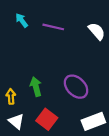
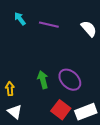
green arrow: (36, 87) -> (43, 80), moved
red square: (47, 119) -> (61, 110), moved

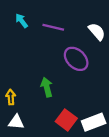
purple ellipse: (70, 80) -> (76, 59), moved
white triangle: (15, 112) -> (16, 122), turned -35

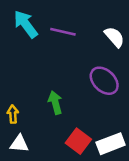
cyan arrow: (22, 21) -> (26, 24), size x1.6
purple ellipse: (76, 59) -> (104, 81), moved

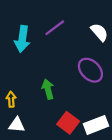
cyan arrow: (26, 24) -> (22, 39), moved, turned -135
purple line: (63, 32) -> (55, 28), turned -50

